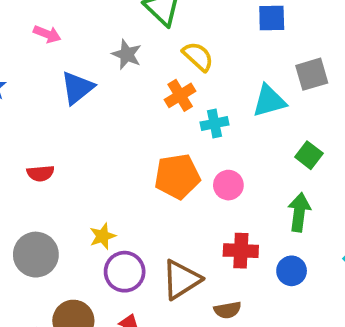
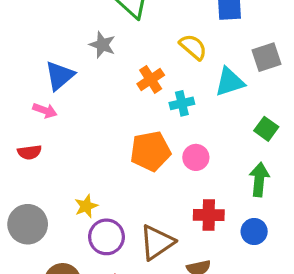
pink arrow: (47, 34) -> (45, 110), moved
yellow semicircle: (198, 57) -> (193, 47), moved

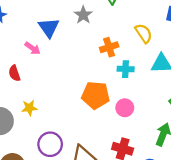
blue triangle: (60, 76) -> (49, 28), turned -40
red semicircle: (29, 152) -> (14, 73), turned 63
yellow star: (86, 206) -> (29, 108), moved

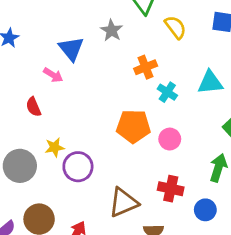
yellow semicircle: (144, 33) -> (175, 27), moved
cyan cross: (126, 69) -> (167, 92), turned 35
purple circle: (50, 144) -> (78, 167), moved

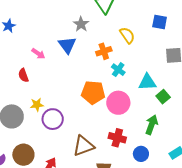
yellow semicircle: (175, 27) -> (127, 35), moved
blue triangle: (71, 49) -> (67, 45), moved
cyan triangle: (210, 82) -> (147, 82), moved
pink circle: (170, 139) -> (118, 103), size x1.5

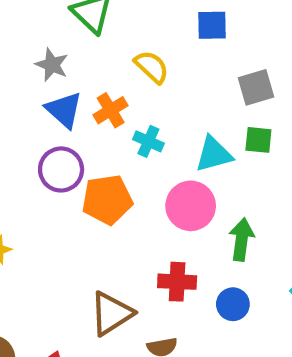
blue triangle: (67, 45) -> (64, 110), moved
green square: (163, 97) -> (258, 140), moved, turned -32
pink circle: (118, 103) -> (191, 206), moved
purple circle: (53, 119) -> (61, 169), moved

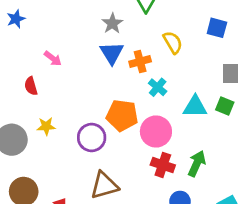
purple circle: (61, 169) -> (92, 138), moved
pink circle: (191, 206) -> (156, 132), moved
red cross: (177, 282) -> (163, 165), moved

